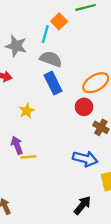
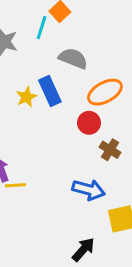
gray semicircle: (51, 59) -> (73, 58), moved
yellow star: (27, 111) -> (26, 97), moved

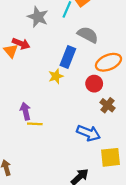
blue rectangle: (50, 91) -> (68, 57), turned 40
yellow star: (26, 97) -> (56, 76), moved

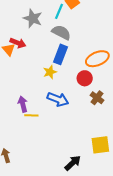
gray semicircle: (88, 35) -> (61, 32), moved
blue arrow: (88, 133) -> (58, 99), moved

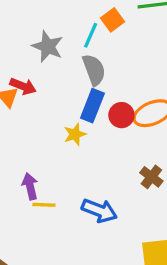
gray semicircle: (61, 32) -> (94, 70), turned 42
red circle: (85, 78) -> (121, 115), moved
blue arrow: (58, 99) -> (99, 211), moved

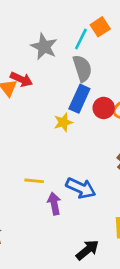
purple arrow: (30, 186) -> (54, 204), moved

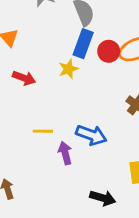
red arrow: (21, 79) -> (24, 78), moved
black arrow: (87, 250) -> (103, 198), turned 60

